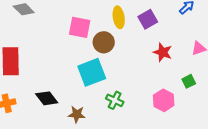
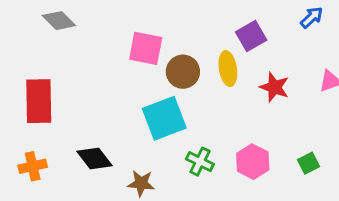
yellow ellipse: (119, 17) -> (228, 69), moved
green square: (189, 81) -> (308, 163), moved
pink hexagon: (164, 100) -> (253, 162), moved

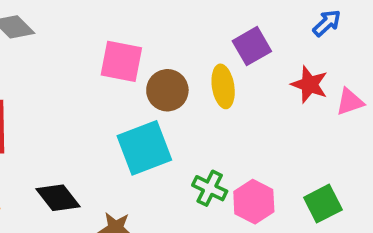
red star: (274, 87) -> (309, 84), moved
green cross: (200, 162) -> (210, 188), moved
green square: (308, 163) -> (323, 204), size x1.4

